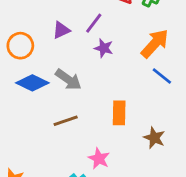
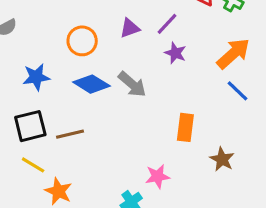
brown line: (66, 121) -> (70, 134), moved
pink star: (99, 159) -> (158, 176), turned 30

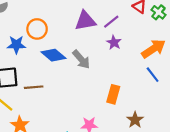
purple triangle: (130, 28) -> (85, 21), size x1.5
orange circle: (82, 41) -> (37, 29), moved

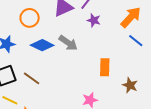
orange circle: (37, 29) -> (30, 18), moved
brown line: (34, 87) -> (32, 78), turned 54

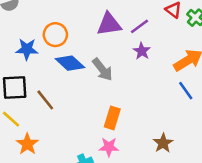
orange circle: (30, 18) -> (55, 35), moved
orange rectangle: (105, 67) -> (112, 118), moved

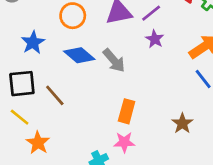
orange circle: (55, 35) -> (73, 16), moved
blue star: (27, 49) -> (33, 42), turned -30
brown star: (163, 143) -> (182, 123), moved

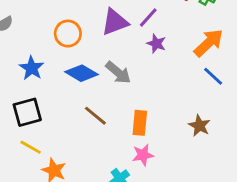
brown line: (55, 95) -> (95, 116), moved

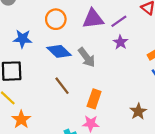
blue star: (32, 68) -> (23, 39), turned 30

